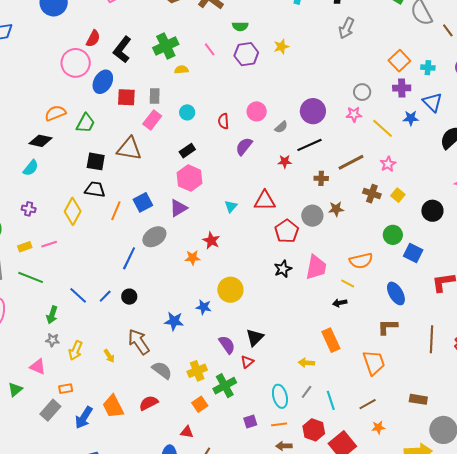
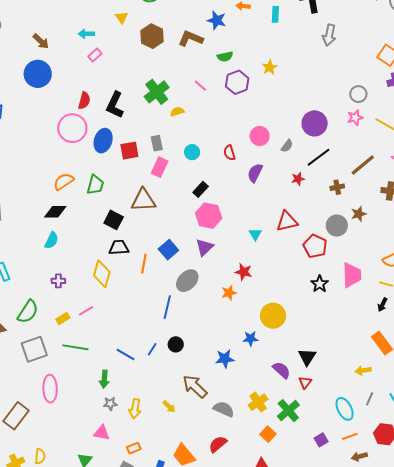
black square: (96, 161) -> (114, 220), turned 30
black arrow: (340, 303) -> (382, 305), turned -40

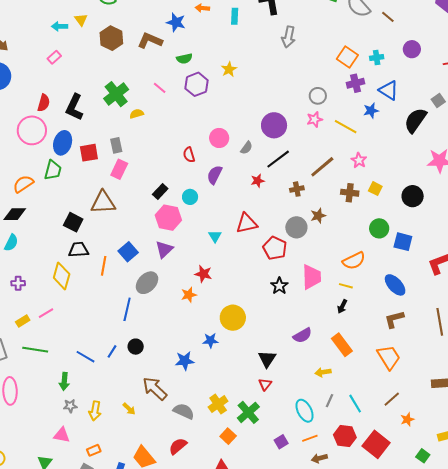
cyan arrow: (86, 34) -> (60, 26), moved
cyan circle: (192, 152) -> (190, 197), moved
green trapezoid: (95, 185) -> (53, 170), moved
purple semicircle: (282, 370) -> (302, 335), moved, turned 108

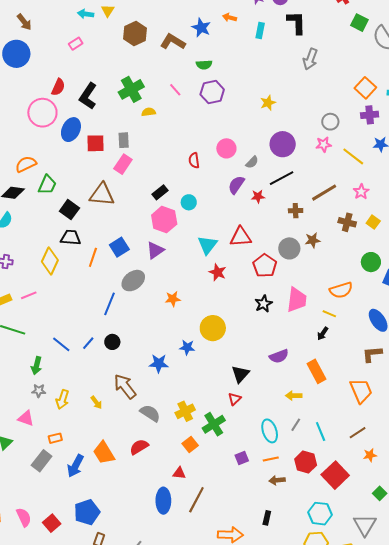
yellow star: (229, 69) -> (268, 103), moved
green trapezoid: (53, 170) -> (47, 185), moved
purple semicircle: (215, 175) -> (236, 185), moved
cyan triangle: (215, 236) -> (207, 245), size x1.5
red star: (203, 274) -> (218, 272), moved

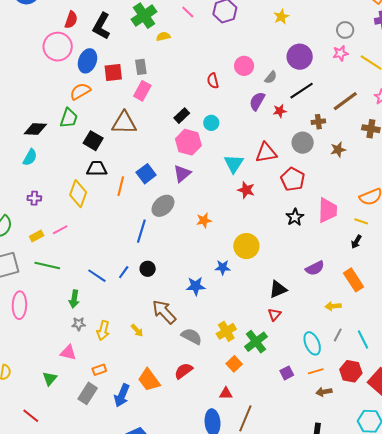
orange semicircle: (26, 164) -> (80, 91), moved
gray circle: (289, 248) -> (303, 143), moved
black triangle: (240, 374) -> (278, 289), turned 30

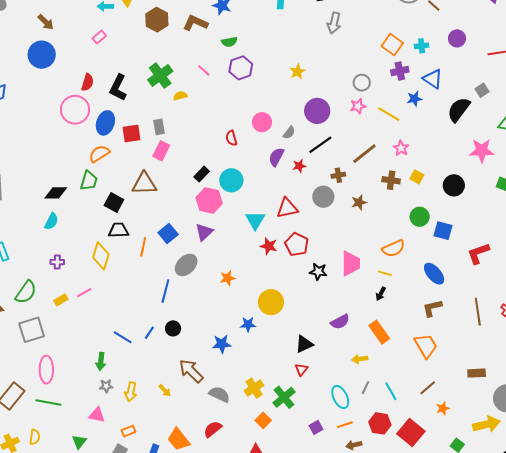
cyan circle: (211, 123) -> (231, 180), size x1.5
red pentagon: (293, 179) -> (297, 244), moved
black star: (295, 217) -> (318, 272), turned -30
green line: (47, 266) -> (48, 403), moved

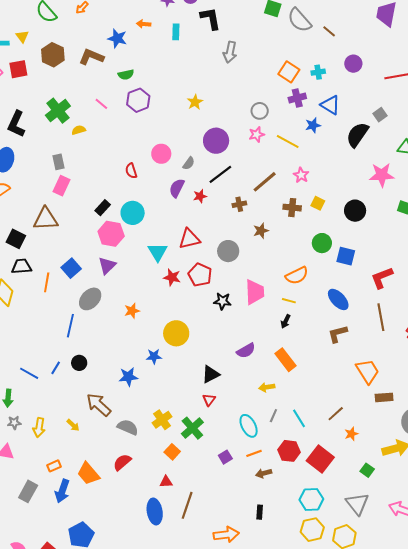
red square: (131, 133) -> (18, 69), moved
gray circle: (323, 197) -> (228, 251), moved
brown line: (478, 312) -> (381, 317), moved
orange trapezoid: (426, 346) -> (368, 371), moved
orange rectangle: (128, 431) -> (54, 466), moved

